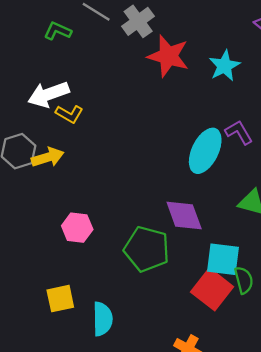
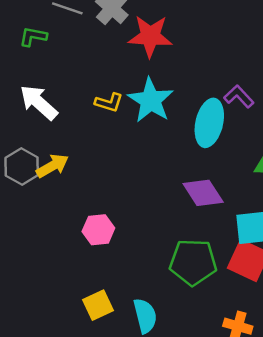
cyan star: (224, 66) -> (151, 100), moved, size x1.4
white arrow: (48, 94) -> (39, 102), turned 75
yellow L-shape: (69, 114) -> (109, 102), moved
green pentagon: (147, 249) -> (193, 262), moved

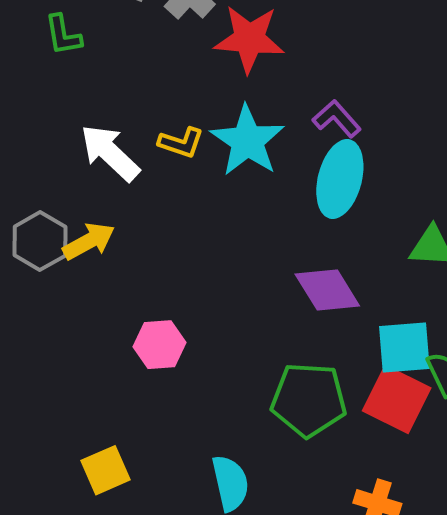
green L-shape: (33, 37) -> (63, 35), turned -112
purple L-shape: (239, 97) -> (337, 119), moved
white arrow: (39, 102) -> (110, 153), moved
yellow square: (98, 305) -> (106, 470), moved

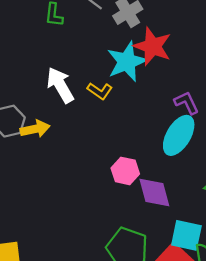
cyan star: (247, 141) -> (127, 62), moved
pink hexagon: (160, 345) -> (125, 171), moved

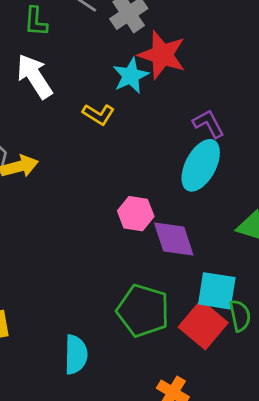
cyan star: (127, 62) -> (131, 76), size x0.7
white arrow: (60, 85) -> (35, 76), moved

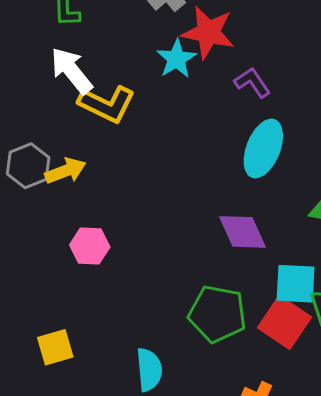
yellow L-shape: (98, 114) -> (107, 104), moved, size x1.6
purple L-shape: (209, 124) -> (252, 82), moved
pink hexagon: (136, 214) -> (90, 246), moved

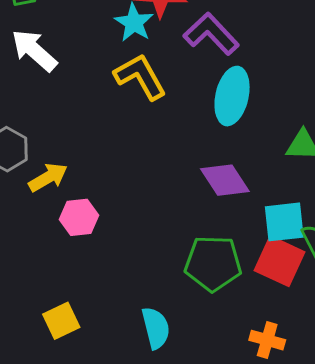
purple L-shape: (252, 82) -> (211, 34), size x1.5
yellow L-shape: (107, 104) -> (140, 77), moved, turned -136
yellow arrow: (65, 171) -> (48, 177), moved

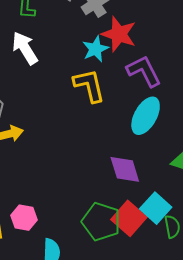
pink hexagon: (79, 217) -> (24, 218), moved
cyan square: (284, 222) -> (156, 208), turned 32
red square: (280, 261) -> (129, 218), moved

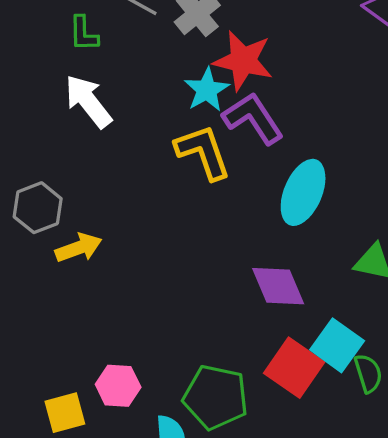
purple L-shape: (144, 71) -> (253, 118), moved
green pentagon: (101, 222) -> (216, 397), moved

